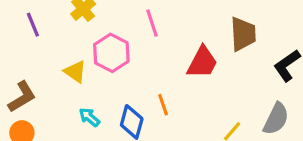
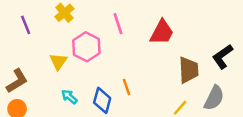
brown trapezoid: (243, 34) -> (189, 70), moved
red trapezoid: (202, 62) -> (162, 32), moved
yellow triangle: (75, 72) -> (58, 61), turned 30

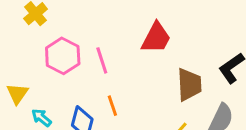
pink line: (118, 24) -> (102, 60), moved
yellow triangle: (58, 61) -> (17, 94), moved

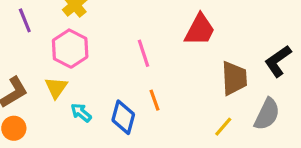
pink hexagon: (63, 56) -> (70, 49), moved

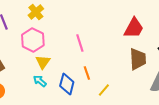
red trapezoid: (200, 30) -> (134, 28), moved
yellow triangle: (56, 88) -> (43, 62), moved
yellow line: (223, 127) -> (104, 90), moved

